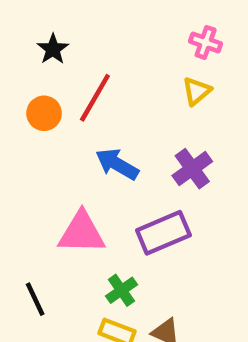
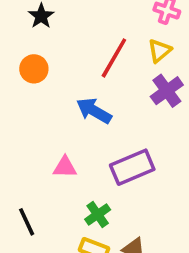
red line: (95, 98) -> (114, 58), moved
purple cross: (192, 169) -> (167, 91), moved
pink triangle: (82, 233) -> (65, 167), size x0.6

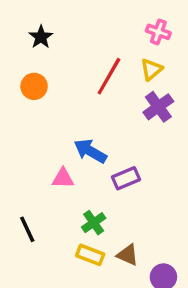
blue arrow: (94, 111) -> (90, 151), moved
purple rectangle: (132, 167) -> (126, 178), size x0.7

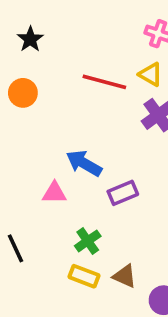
yellow triangle: (152, 69) -> (151, 74), turned -50
red line: (109, 76) -> (104, 82), turned 75

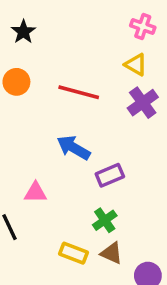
red line: (104, 82) -> (79, 92), moved
pink triangle: (54, 193) -> (35, 193), moved
green cross: (88, 241) -> (105, 220), moved

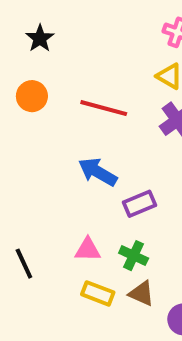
pink triangle: (35, 193) -> (88, 250), moved
green cross: (105, 220) -> (134, 256), turned -30

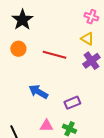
black star: (40, 38) -> (22, 20), size x1.5
blue arrow: (98, 172) -> (38, 92), moved

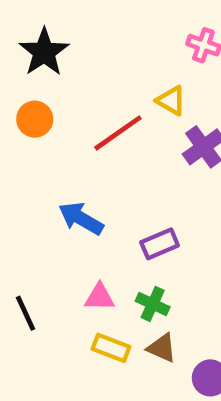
yellow triangle: (87, 39) -> (171, 101), moved
red line: (54, 55) -> (118, 133), turned -50

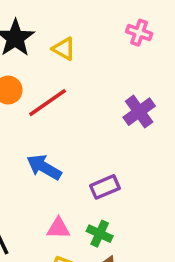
yellow triangle: (171, 101) -> (64, 49), moved
red line: (118, 133) -> (48, 103), moved

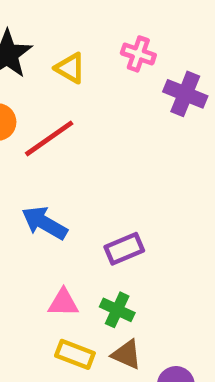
pink cross: (139, 33) -> (138, 54), moved
purple cross: (139, 112) -> (185, 94), moved, turned -32

